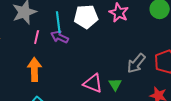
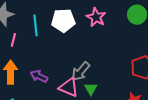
purple arrow: (60, 37) -> (39, 76), moved
gray arrow: (136, 63) -> (81, 71), moved

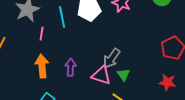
purple arrow: (39, 76) -> (71, 67), turned 72

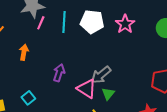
pink line: (42, 34) -> (41, 23), moved
orange arrow: (42, 66) -> (24, 52), moved, size x0.7

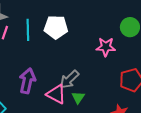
pink star: (125, 24) -> (106, 47), moved, turned -30
purple arrow: (59, 73) -> (27, 81), size x1.4

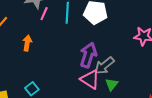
purple arrow: (27, 81) -> (88, 55), moved

